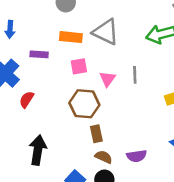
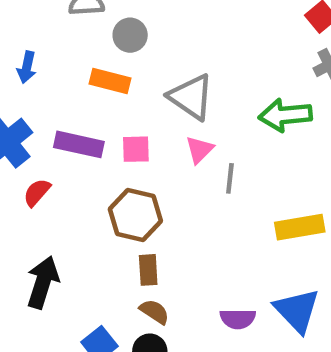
orange rectangle: (71, 37) -> (110, 81), moved
purple rectangle: (39, 54) -> (79, 144), moved, size x1.5
pink triangle: (107, 79) -> (199, 150), moved
purple semicircle: (137, 156) -> (238, 319), moved

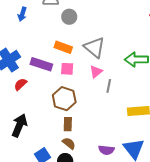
blue arrow: (27, 67) -> (22, 14), moved
orange rectangle: (110, 81) -> (63, 47), moved

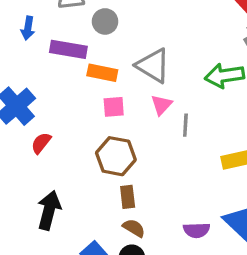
purple rectangle: (41, 64) -> (68, 49), moved

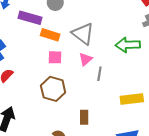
brown rectangle: (128, 197) -> (84, 117), moved

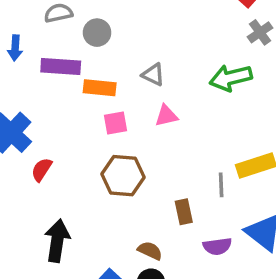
gray triangle: (83, 34) -> (153, 75), size x0.6
pink triangle: (86, 59) -> (166, 116), turned 40
gray line: (99, 74) -> (221, 185), moved

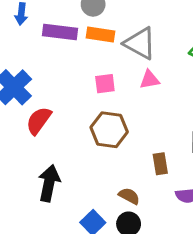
gray triangle: (153, 75) -> (140, 43), size x1.6
orange rectangle: (100, 88) -> (100, 35), moved
red semicircle: (42, 170) -> (39, 121), size x1.4

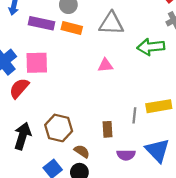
gray triangle: (140, 43) -> (111, 23), moved, turned -32
pink square: (105, 84) -> (37, 63), moved, size x1.5
brown hexagon: (109, 130) -> (59, 128), moved

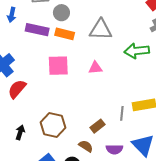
pink square: (37, 63) -> (58, 66), moved
brown rectangle: (107, 129) -> (97, 126), turned 56
black arrow: (22, 136) -> (20, 132), size x0.6
brown semicircle: (82, 151) -> (86, 146), moved

